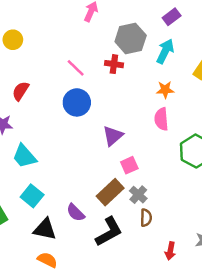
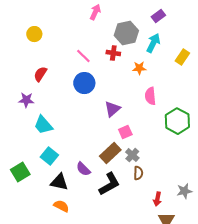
orange star: (165, 90) -> (139, 68), moved

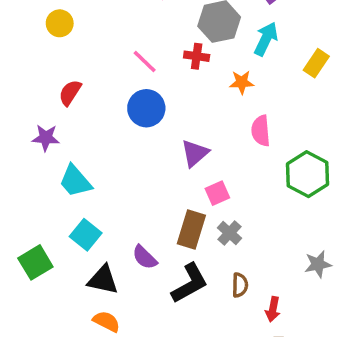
brown rectangle: (110, 153) -> (191, 230), turned -30
brown semicircle: (138, 173) -> (240, 285), moved
gray star: (184, 191) -> (318, 264), moved

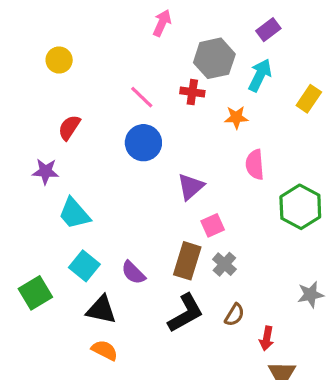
purple semicircle: (145, 257) -> (133, 273), moved
brown semicircle: (240, 285) -> (235, 315), turned 30

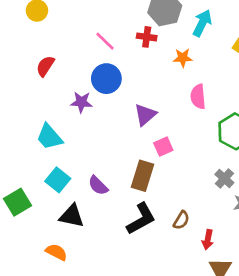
purple star: (46, 171) -> (81, 102), moved
gray cross: (224, 264) -> (224, 179), moved
orange semicircle: (105, 350) -> (56, 252), moved

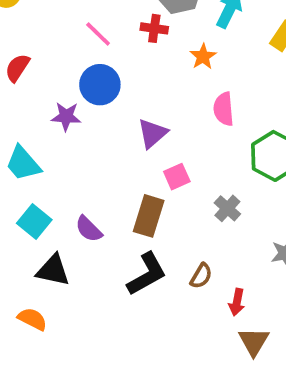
orange star: (183, 58) -> (203, 57), turned -30
gray cross: (224, 179) -> (227, 208), moved

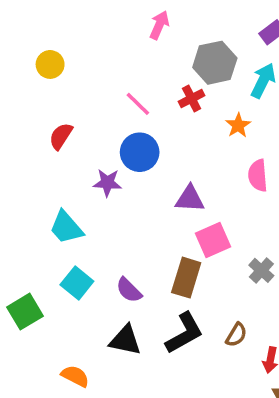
red cross: (154, 28) -> (192, 98), turned -35
purple triangle: (152, 133) -> (190, 199), turned 44
pink square: (177, 177) -> (213, 240), size x1.4
black triangle: (53, 270) -> (125, 340), moved

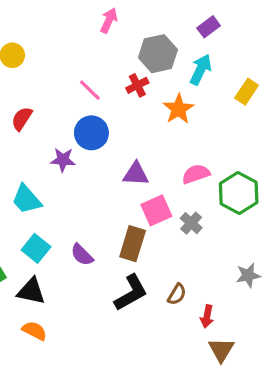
orange star: (238, 125) -> (178, 109), size x1.4
pink semicircle: (258, 176) -> (196, 174), moved, turned 76
gray cross: (261, 270) -> (191, 223), moved
black triangle: (125, 340) -> (31, 291), moved

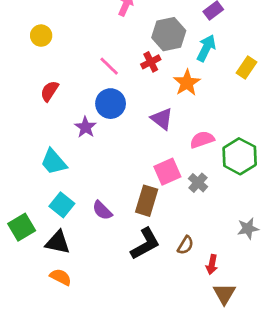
purple star: (63, 160) -> (86, 127), turned 30
purple triangle: (136, 174) -> (162, 119), moved, turned 35

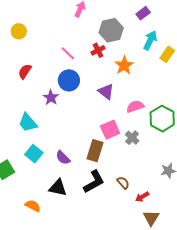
cyan arrow: (206, 48) -> (150, 40), moved
black triangle: (58, 242) -> (58, 188), moved
brown semicircle: (185, 245) -> (123, 183), turned -72
red arrow: (212, 265) -> (142, 197), turned 48

